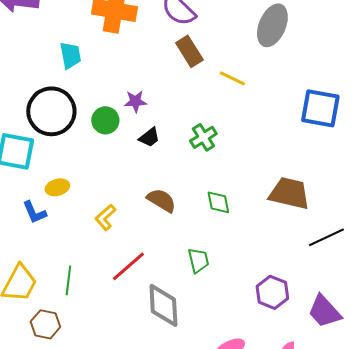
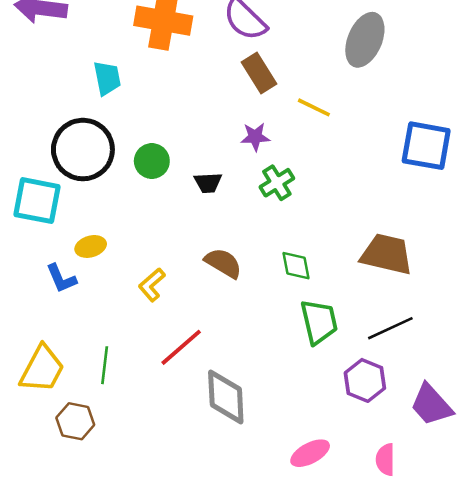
purple star: (135, 101) -> (255, 137), moved
black trapezoid: (149, 137) -> (208, 183), turned 35
black line: (326, 237) -> (390, 328), moved
green trapezoid: (198, 260) -> (319, 322), moved, size x1.4

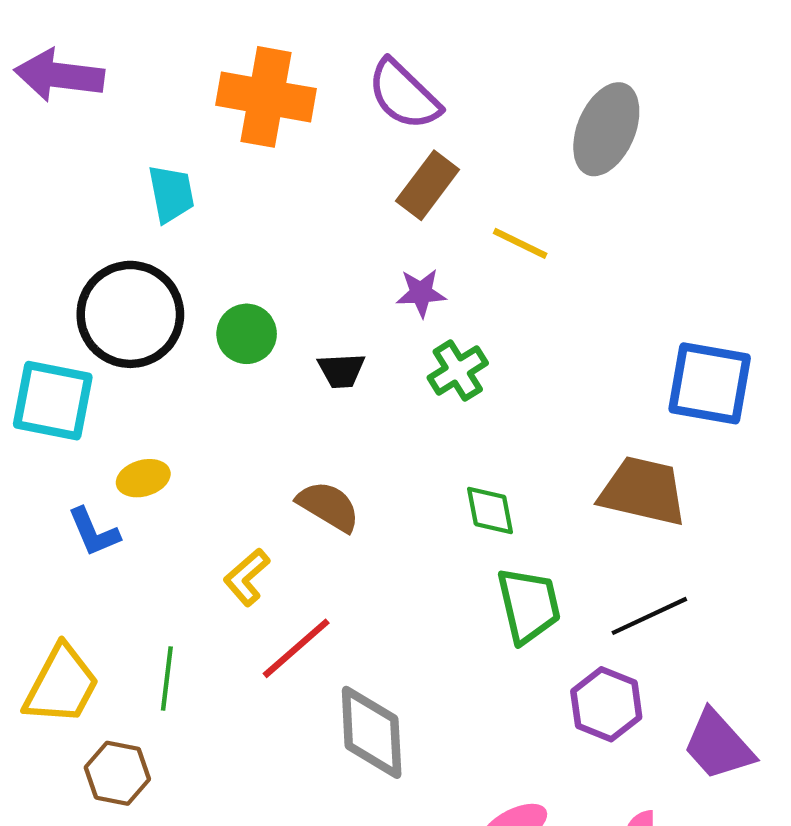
brown rectangle: (259, 73) -> (428, 185), turned 69
blue square: (426, 146) -> (710, 383), moved
brown semicircle: (223, 263) -> (328, 506), moved
yellow L-shape: (152, 285) -> (247, 577), moved

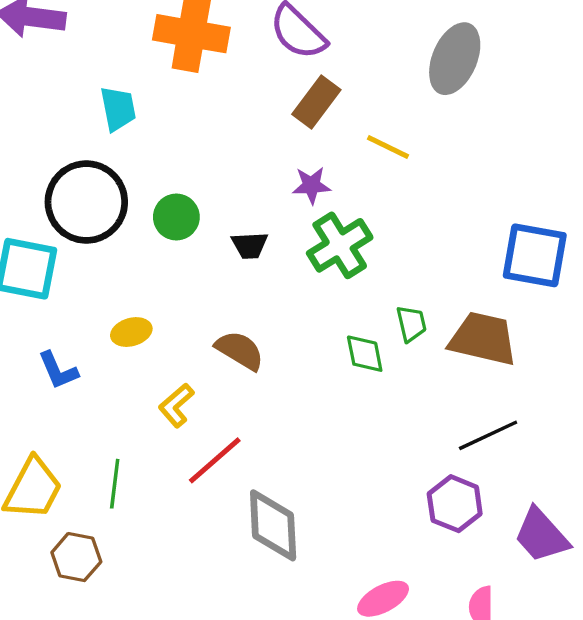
green cross: (458, 370) -> (340, 245), size x1.4
yellow ellipse: (143, 478) -> (131, 332), moved
green trapezoid: (529, 605) -> (411, 324), moved, size x0.6

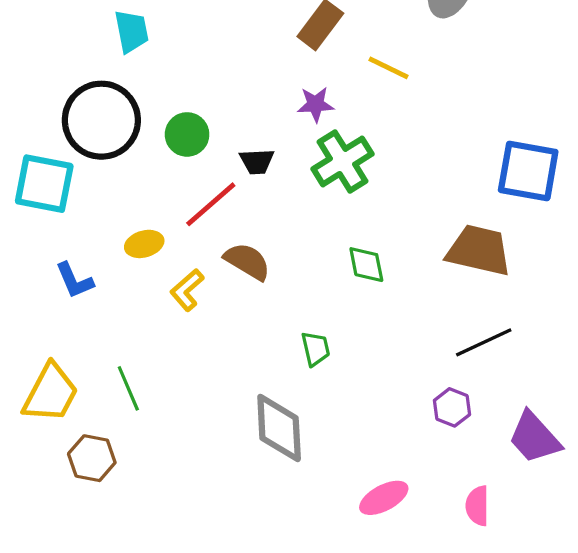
green trapezoid: (411, 324) -> (316, 349), moved
yellow L-shape: (176, 405) -> (187, 290), moved
red line: (215, 460) -> (211, 204), moved
green line: (115, 484) -> (128, 388), turned -30
purple hexagon: (455, 504) -> (452, 407), size x0.7

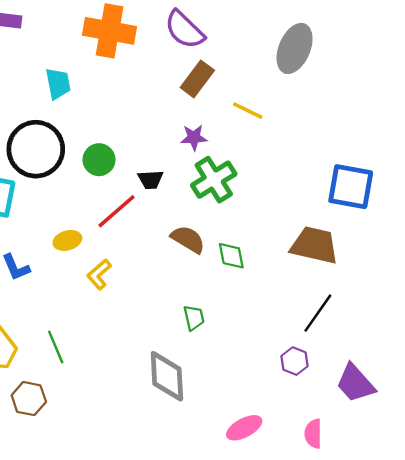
brown semicircle: (247, 261) -> (188, 239), moved
black line: (484, 342) -> (318, 313), turned -30

